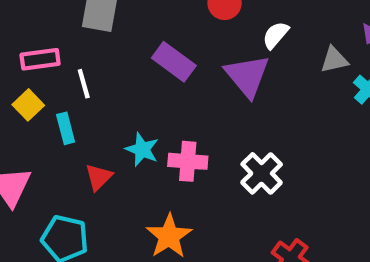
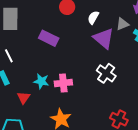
purple triangle: (247, 76) -> (104, 38), moved
white cross: (262, 173) -> (106, 73), moved

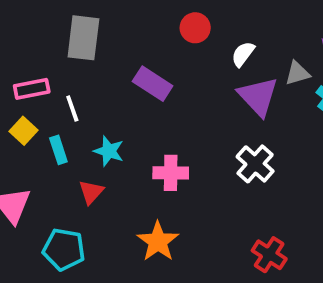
cyan star: (41, 81) -> (109, 151), moved

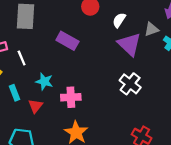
cyan rectangle: (58, 150) -> (15, 93), moved
pink cross: (171, 173) -> (71, 97), moved

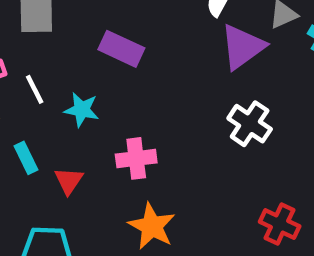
purple triangle: (129, 44) -> (243, 47), turned 45
cyan star: (44, 82) -> (82, 110), moved

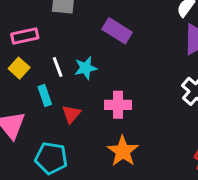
white line: (35, 89) -> (58, 67), moved
cyan star: (82, 110) -> (86, 68), turned -30

